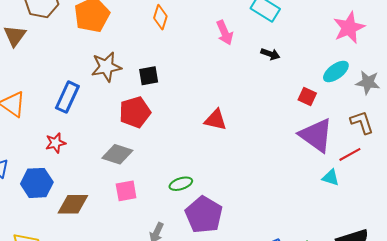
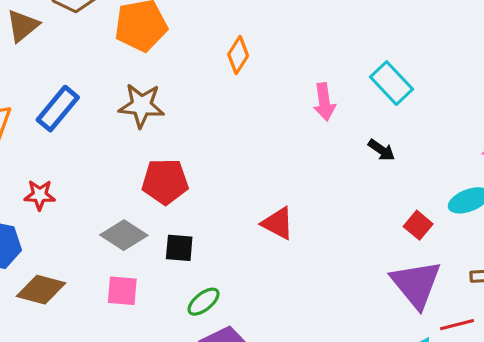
black square: (149, 76) -> (179, 248), moved
blue rectangle: (67, 97) -> (58, 109), moved
green ellipse: (181, 184) -> (204, 302), turned -35

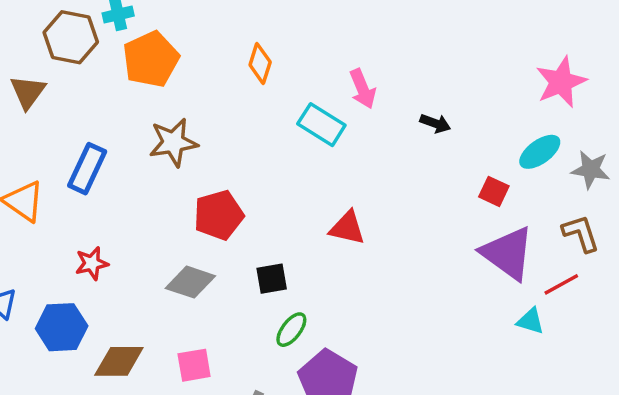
cyan rectangle: (392, 83) -> (321, 125), moved
black square: (179, 248) -> (272, 279), moved
pink square: (122, 291) -> (194, 365), moved

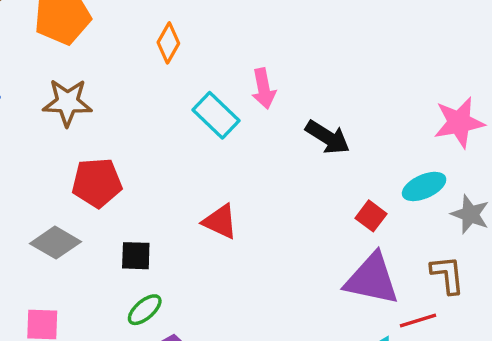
black arrow: (435, 123) -> (328, 137), size x1.5
purple triangle: (508, 253) -> (372, 279), turned -36

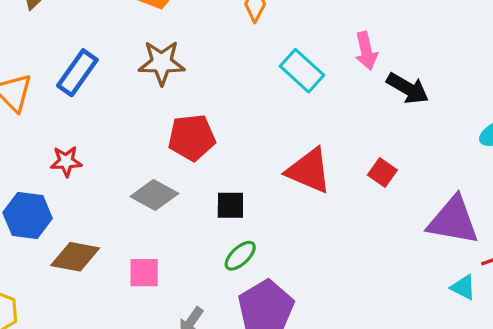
pink arrow: (264, 89) -> (366, 51), moved
red square: (371, 216) -> (382, 173), moved
red triangle: (220, 222) -> (309, 171), size x1.4

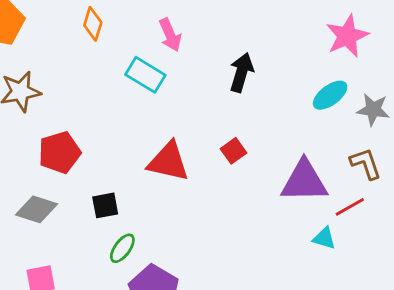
pink arrow: (366, 51) -> (170, 35), moved
black arrow: (408, 88) -> (241, 72), turned -93
red square: (382, 173) -> (233, 151), turned 30

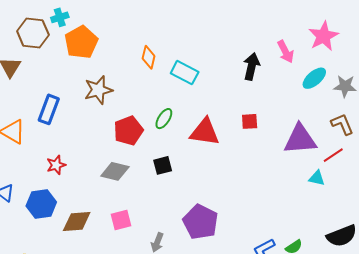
orange diamond: (93, 24) -> (149, 57), moved
pink arrow: (170, 35) -> (286, 52), moved
red square: (233, 151) -> (250, 121), turned 36
green ellipse: (122, 248) -> (164, 119), moved

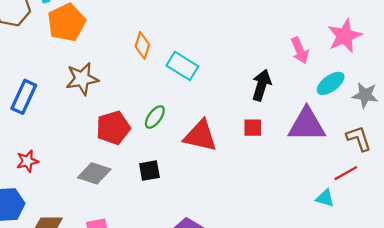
black arrow: (251, 66) -> (262, 85), moved
purple triangle: (300, 139) -> (307, 125), moved

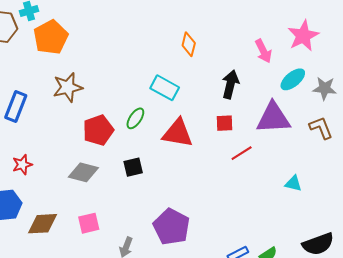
orange diamond: (142, 45) -> (189, 44), moved
cyan rectangle: (182, 66) -> (165, 88), moved
red line: (346, 173) -> (242, 153), moved

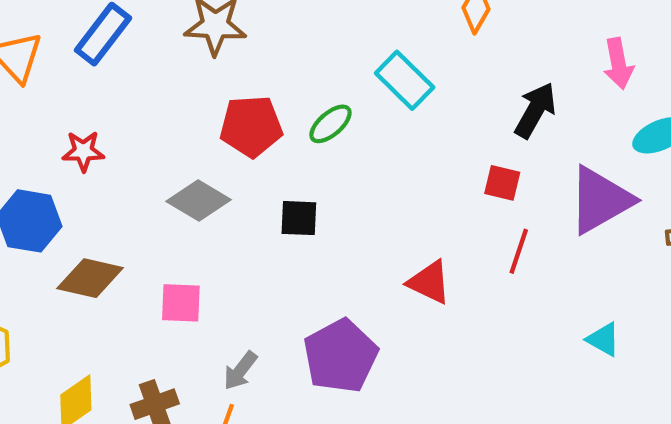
purple triangle: (273, 118) -> (600, 200), turned -42
red triangle: (178, 133) -> (429, 282), moved, size x0.7
red line: (242, 153) -> (519, 251), turned -55

